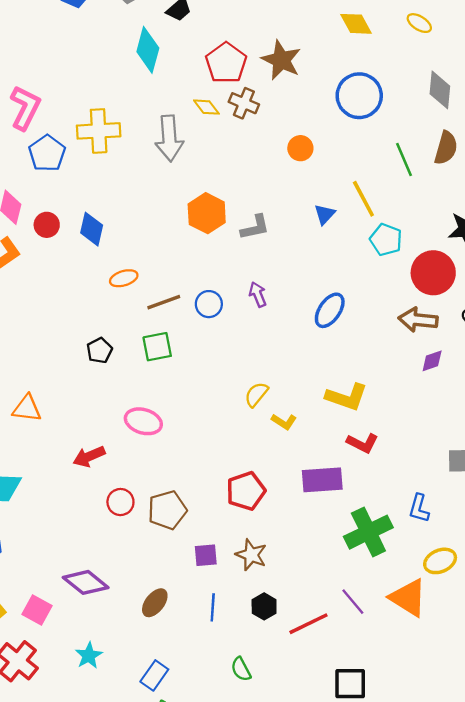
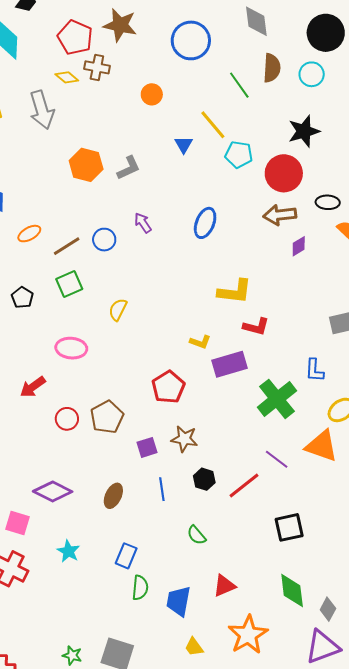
yellow semicircle: (256, 394) -> (118, 310), moved
yellow L-shape: (284, 422) -> (200, 342), moved

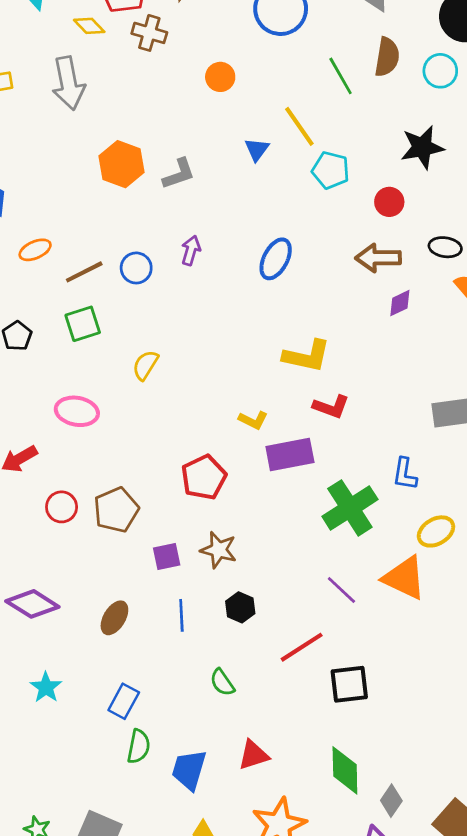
yellow diamond: (67, 77) -> (89, 26), moved
red circle: (284, 173) -> (389, 202), size x0.6
purple arrow: (143, 223) -> (191, 250), turned 45
red line: (244, 485) -> (302, 647), moved

